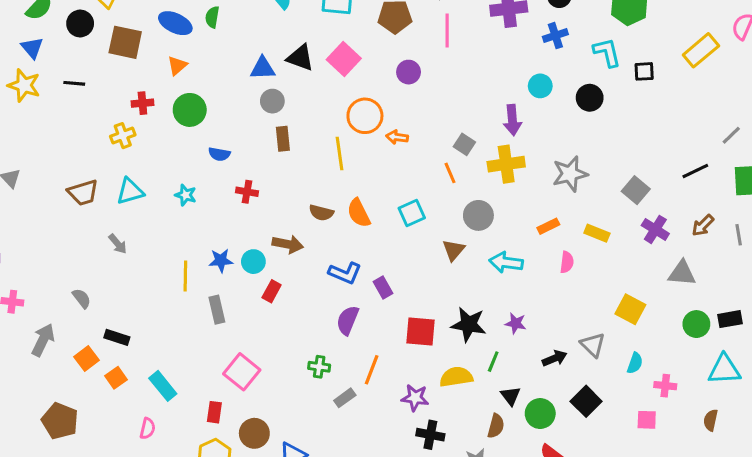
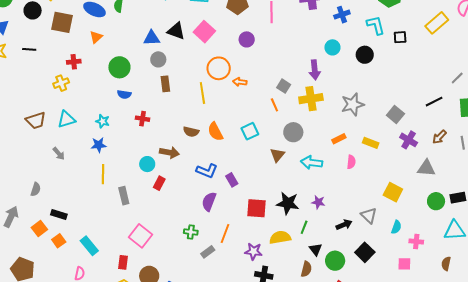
green circle: (190, 110) -> (119, 67), moved
blue star: (221, 260) -> (99, 145), moved
gray semicircle: (82, 298) -> (36, 189), turned 56

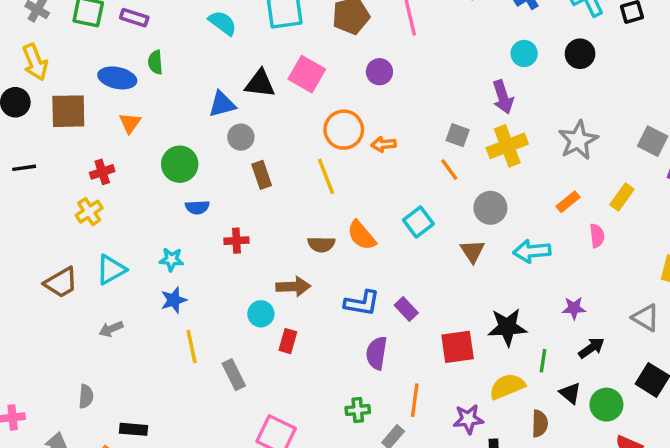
yellow rectangle: (371, 143) -> (622, 197), turned -63
gray arrow: (59, 154) -> (111, 329), turned 120
purple star: (318, 202) -> (574, 308), moved
black arrow: (344, 225) -> (591, 348), moved
brown semicircle: (306, 269) -> (540, 424), moved

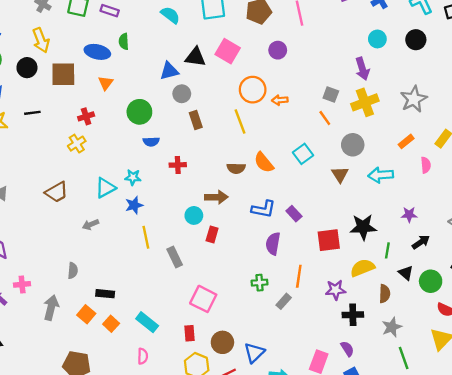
cyan triangle: (111, 270) -> (105, 188), moved

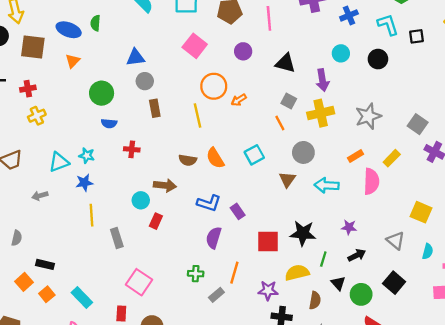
black triangle: (195, 57) -> (285, 63), moved
orange arrow: (280, 100) -> (239, 100), turned -35
red cross: (86, 116) -> (28, 89), moved
pink semicircle: (426, 165) -> (371, 181), size x1.6

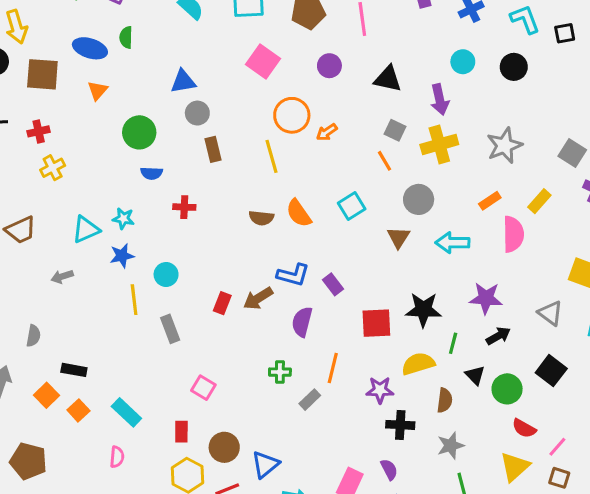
brown arrow: (165, 185) -> (258, 298), moved, turned 145
cyan circle: (141, 200) -> (166, 275), moved
purple star: (349, 227) -> (486, 298), size x1.5
pink square: (139, 282) -> (203, 388), size x0.7

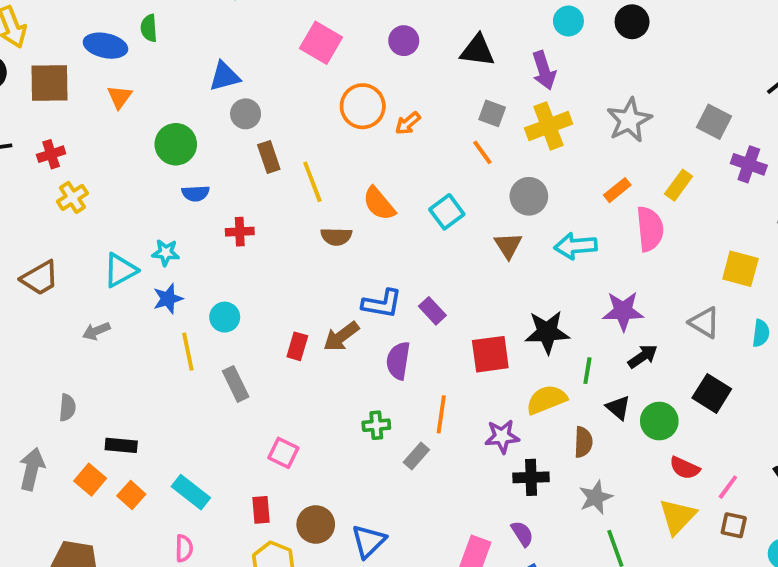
yellow line: (272, 156) -> (312, 182), moved
orange semicircle: (299, 213) -> (379, 204), moved

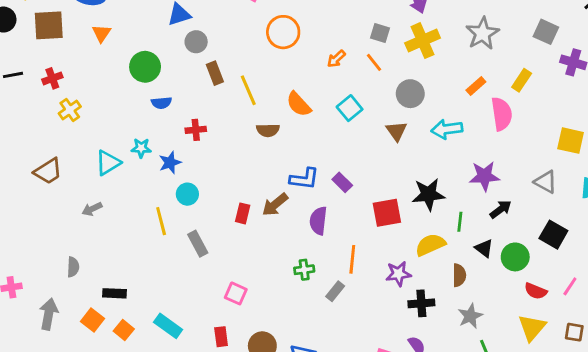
orange arrow: (408, 123) -> (336, 59), moved
blue star: (168, 299) -> (170, 163), moved
pink line: (728, 487) -> (570, 286), moved

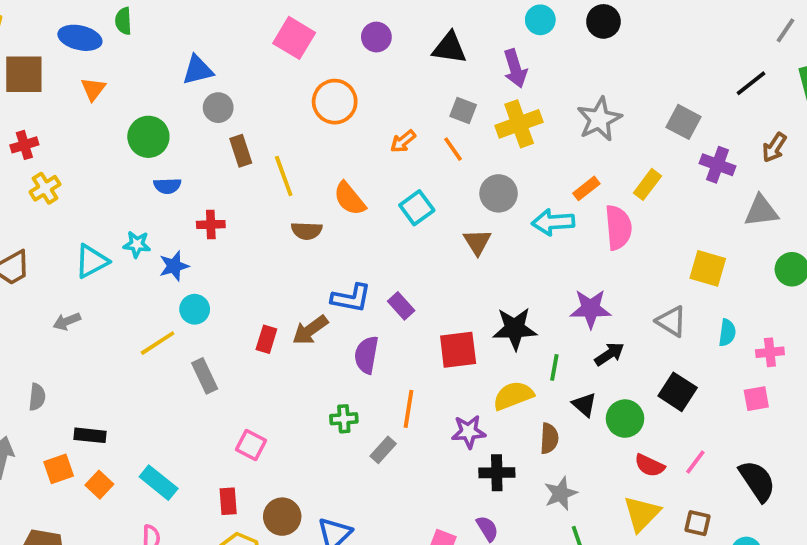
cyan arrow: (447, 129) -> (553, 222), moved
yellow line: (161, 221) -> (158, 343), turned 68
orange square: (92, 320) -> (59, 469), turned 30

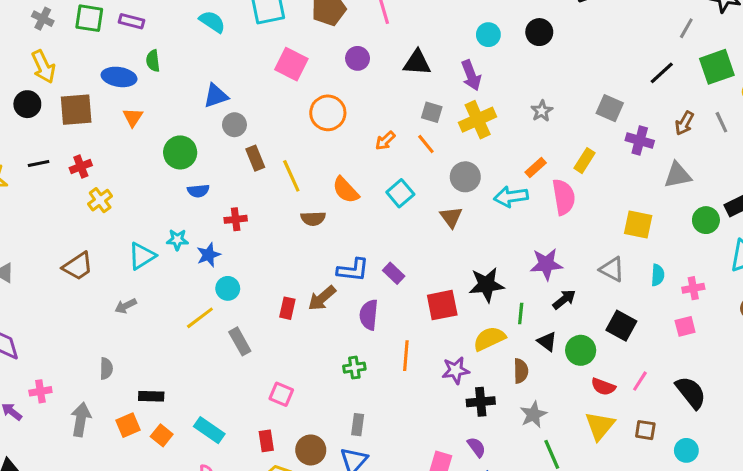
gray star: (599, 119) -> (542, 111), size x0.6
gray rectangle: (383, 450) -> (358, 425), moved, turned -30

